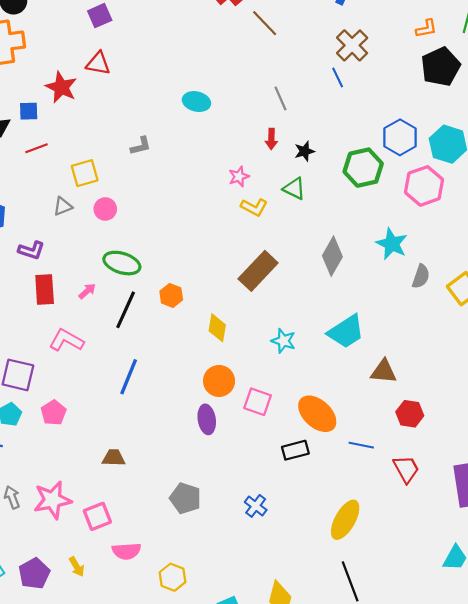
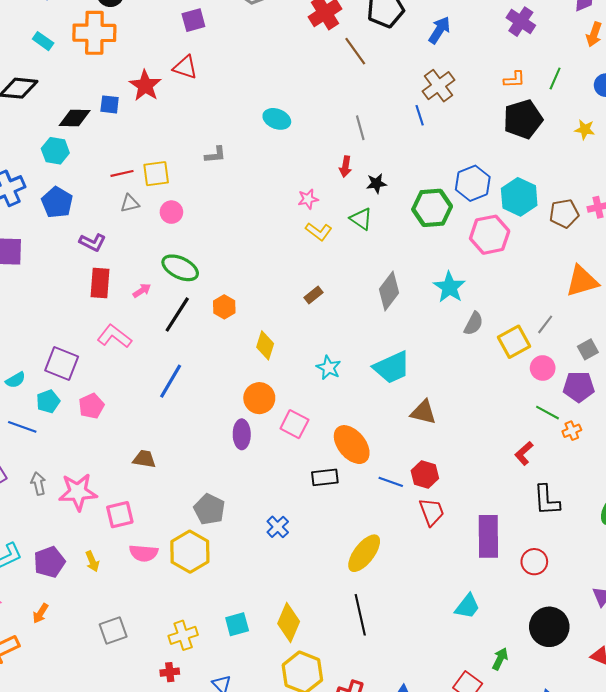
red line: (36, 148) -> (122, 173), moved
brown rectangle: (258, 271) -> (314, 295), size x0.5
red hexagon: (410, 414) -> (425, 474), moved
yellow hexagon: (173, 577) -> (190, 552), moved, size x1.5

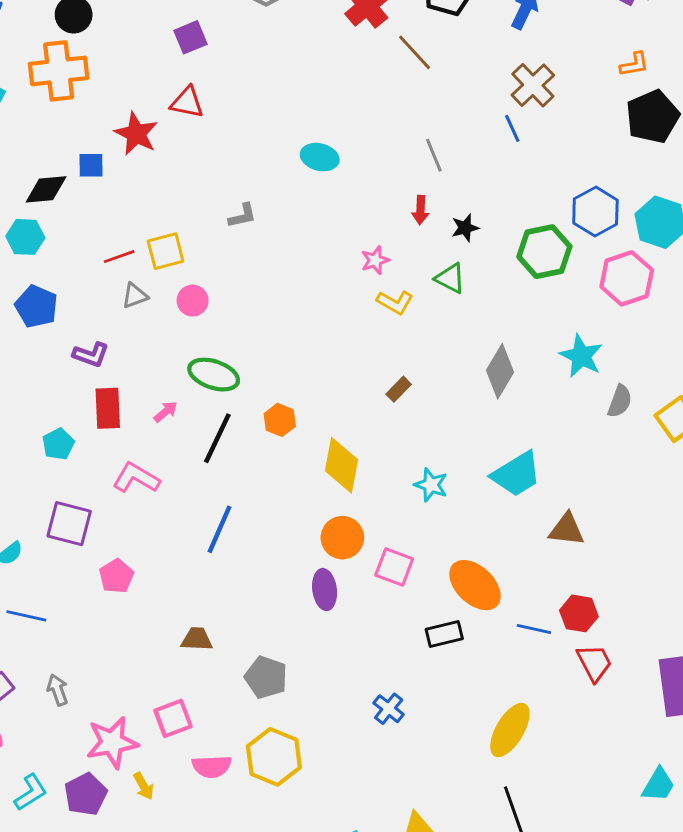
yellow diamond: (265, 345) -> (342, 465), size x1.4
cyan pentagon: (48, 401) -> (58, 444), moved
pink star: (78, 492) -> (112, 742), moved
gray pentagon: (209, 509) -> (266, 677), moved

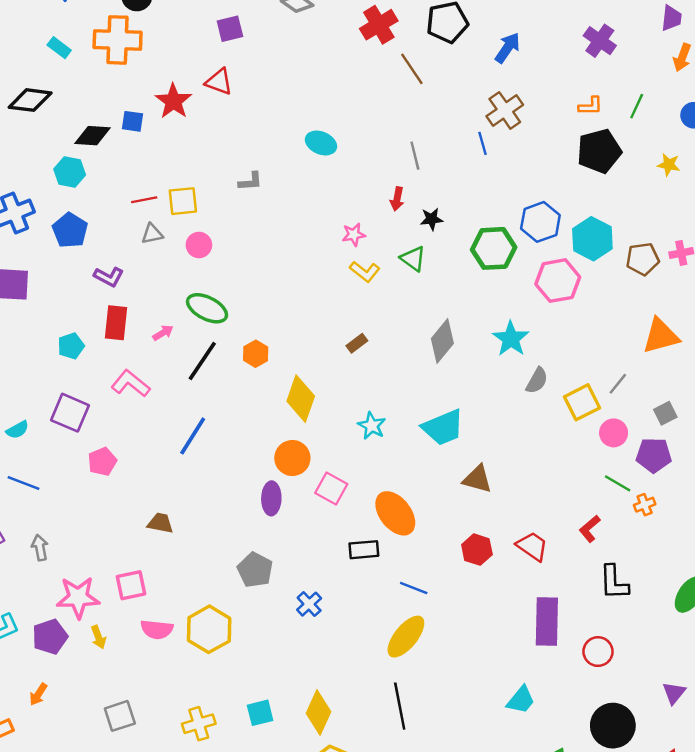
blue line: (534, 629) -> (414, 588), moved
red trapezoid: (594, 663) -> (532, 546), moved, turned -36
gray pentagon: (266, 677) -> (255, 570), moved

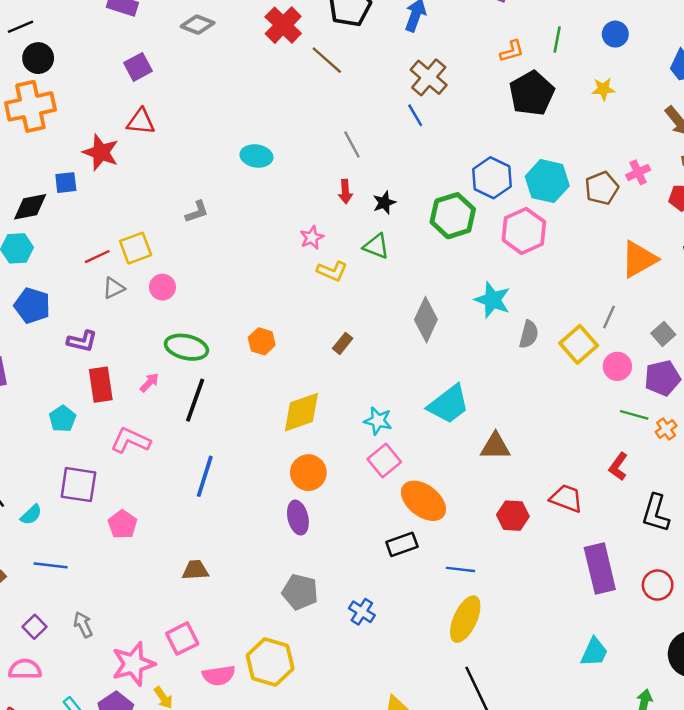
orange hexagon: (256, 354) -> (262, 341), moved
yellow diamond: (301, 399) -> (301, 412), turned 66
pink square: (331, 489) -> (384, 461), moved, turned 36
black L-shape: (614, 582) -> (656, 513), turned 33

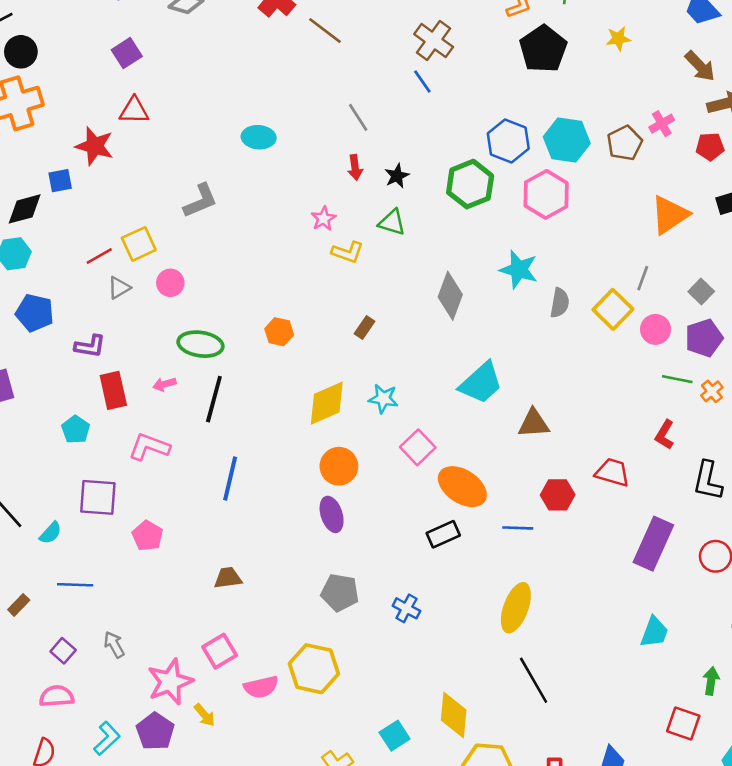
gray L-shape: (197, 212) -> (200, 201), size x1.4
pink arrow: (149, 382) -> (164, 384), turned -145
cyan star: (378, 421) -> (383, 399), moved
purple rectangle: (600, 568) -> (653, 544), turned 42
blue line: (461, 569) -> (518, 528), moved

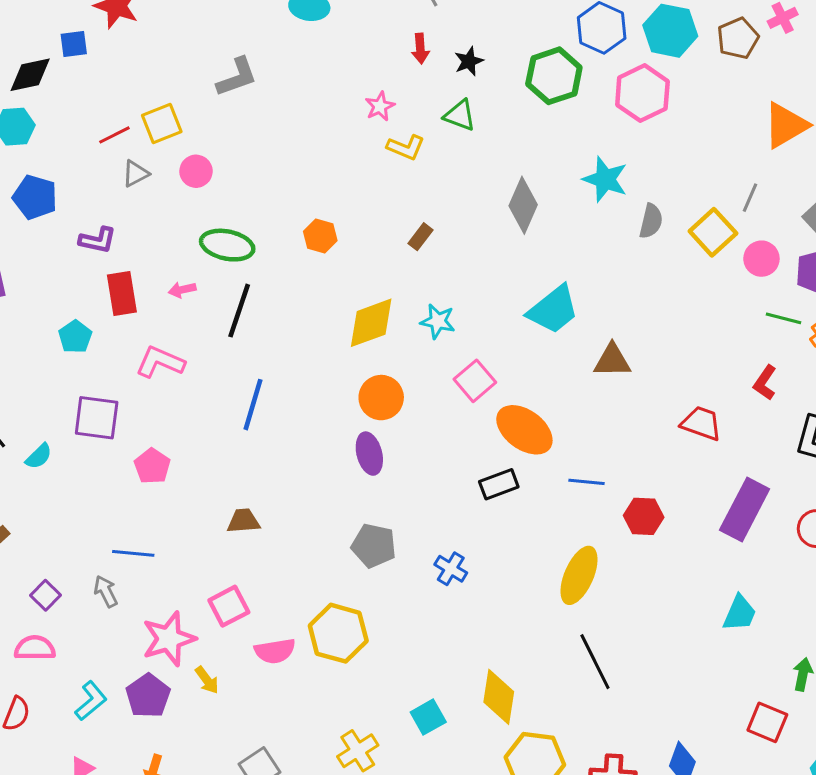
red hexagon: (558, 495) -> (644, 516), moved
blue line: (75, 585) -> (133, 553), moved

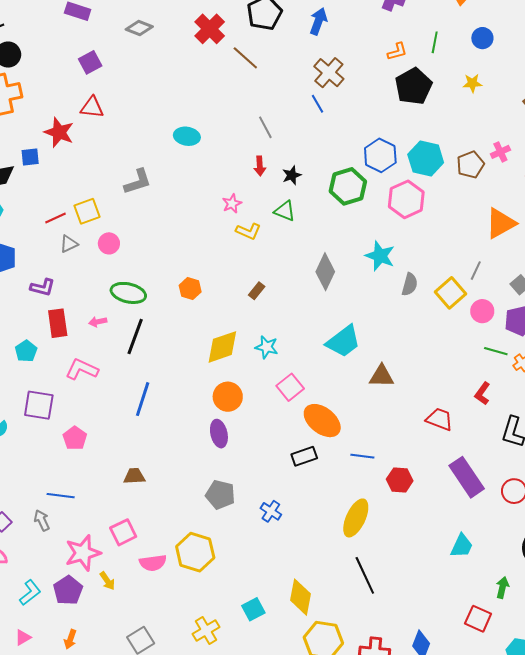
purple rectangle: (745, 509) -> (467, 477), turned -63

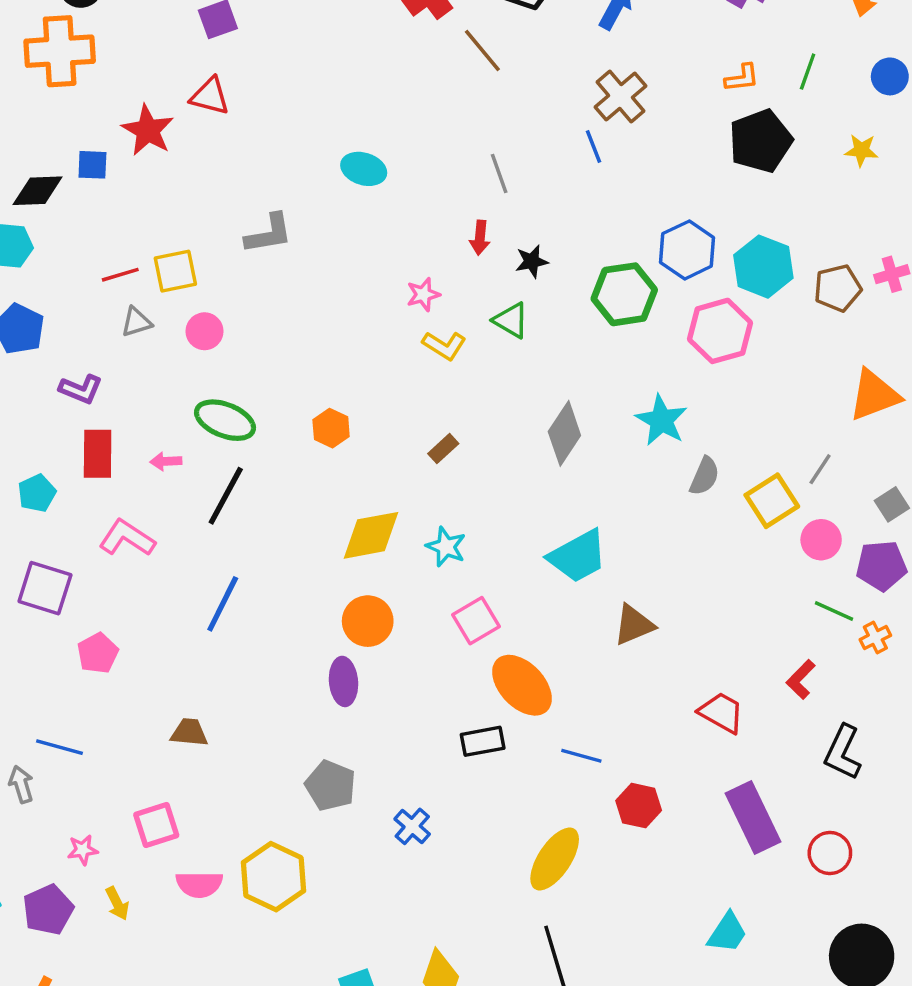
brown triangle: (382, 376) -> (634, 625), turned -32
pink star: (83, 553) -> (83, 850), size x0.5

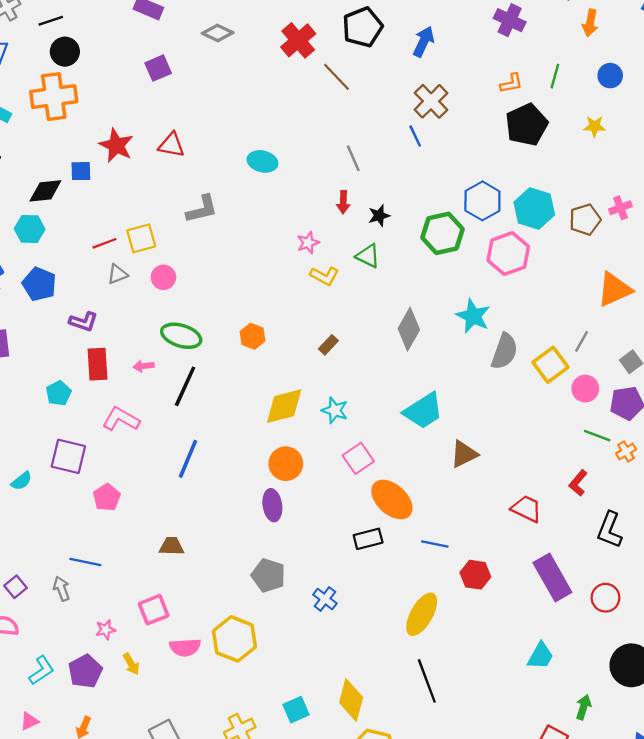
red triangle: (210, 96) -> (171, 145), moved
gray semicircle: (705, 476) -> (504, 351), size x1.4

